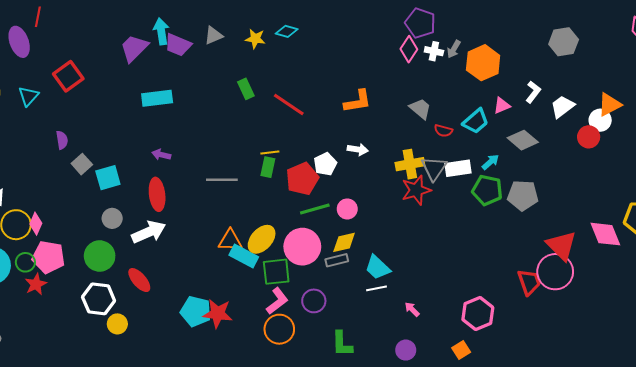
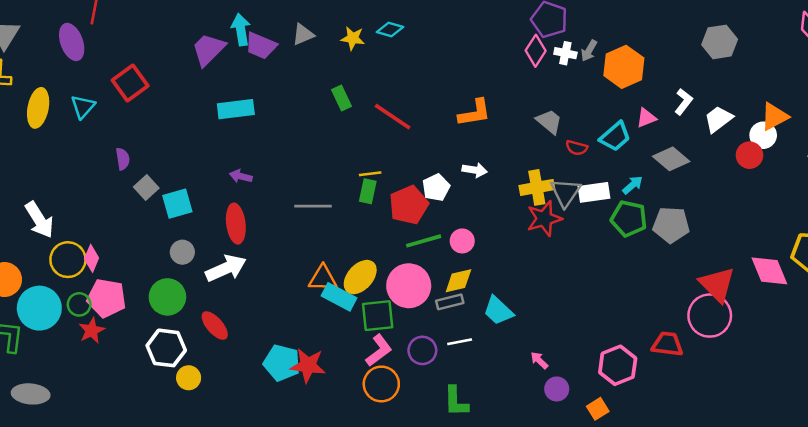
red trapezoid: (529, 282) -> (667, 344), moved, turned -64
white line: (376, 288) -> (460, 342), moved
purple circle: (406, 350) -> (557, 389), moved

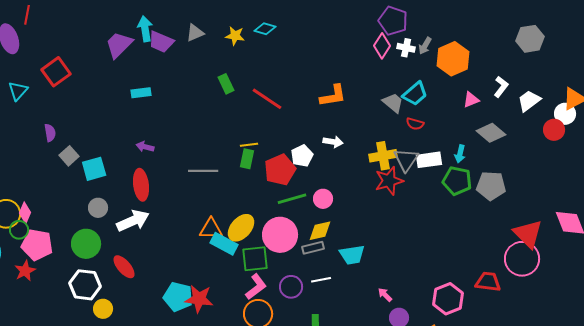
cyan rectangle: (236, 109) -> (141, 93), size x0.7
cyan trapezoid: (615, 136) -> (415, 94), moved
cyan arrow: (633, 185) -> (460, 154), turned 144
green circle: (79, 304) -> (19, 230), moved
cyan trapezoid: (498, 311) -> (352, 255), turned -52

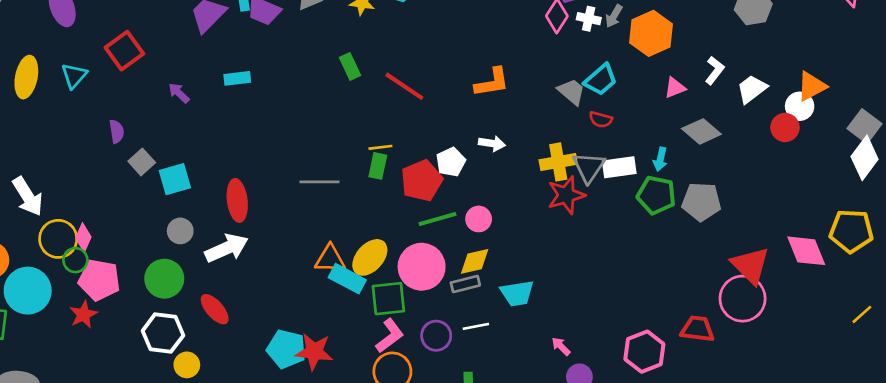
purple arrow: (145, 147) -> (179, 93), moved, turned 30

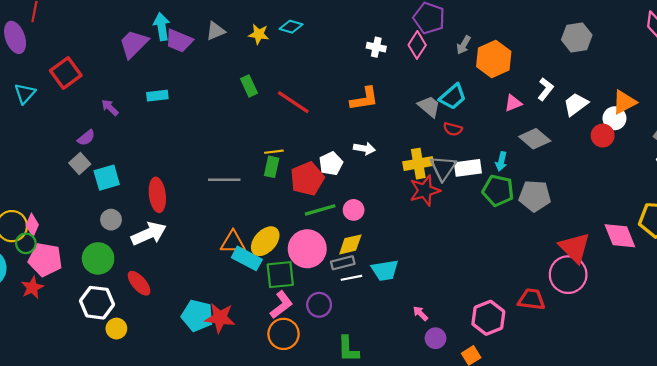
white cross: (589, 19) -> (376, 47), moved
purple semicircle: (117, 131) -> (86, 138), moved, turned 60
white line: (476, 326) -> (351, 278), moved

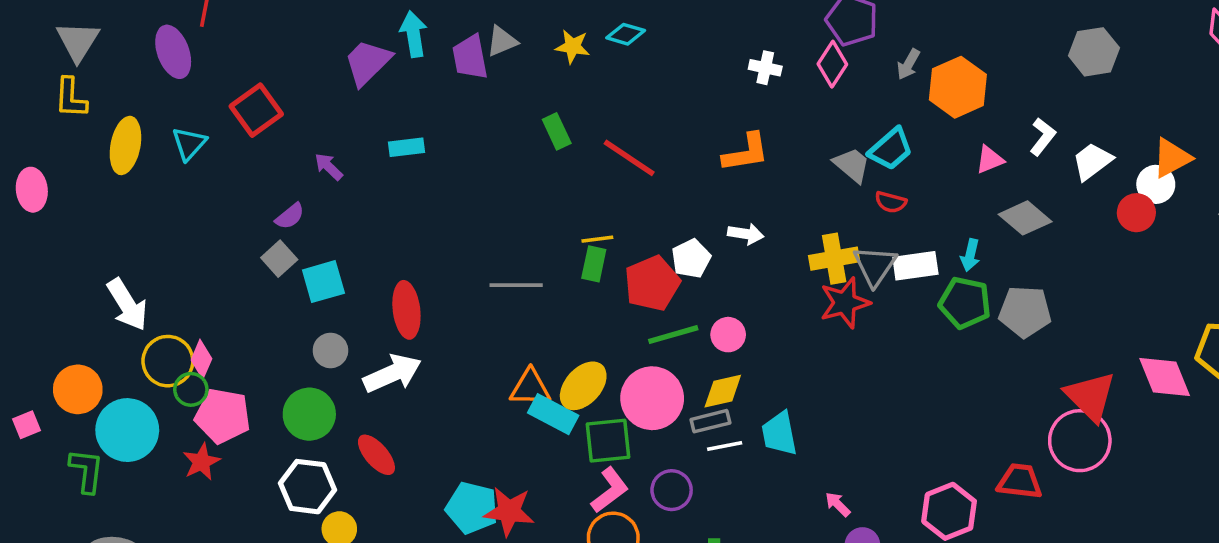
purple trapezoid: (179, 41) -> (470, 57), moved, turned 56
cyan trapezoid: (385, 270) -> (779, 434), turned 88

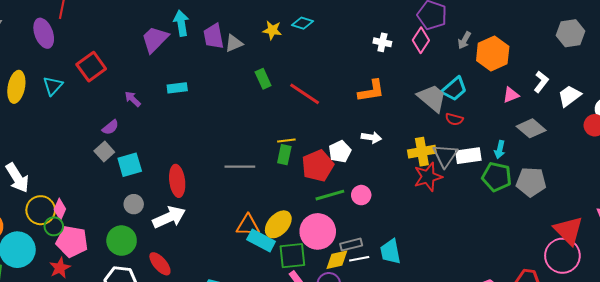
gray triangle: (502, 41) -> (234, 43), moved
gray trapezoid: (852, 165) -> (432, 98), size x1.4
yellow diamond: (723, 391) -> (337, 260), moved

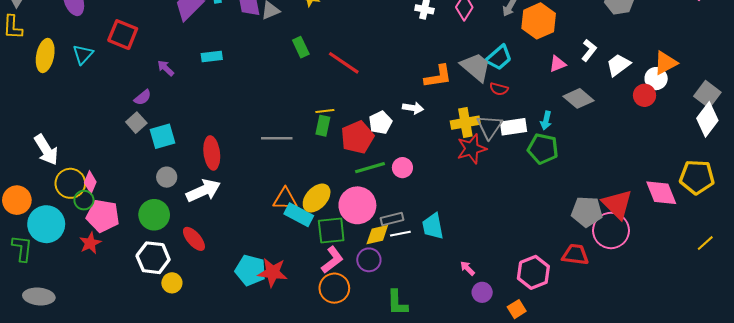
red square: (91, 67) -> (123, 35), turned -32
orange L-shape: (371, 91) -> (438, 76), moved
gray pentagon: (531, 182) -> (587, 212), moved

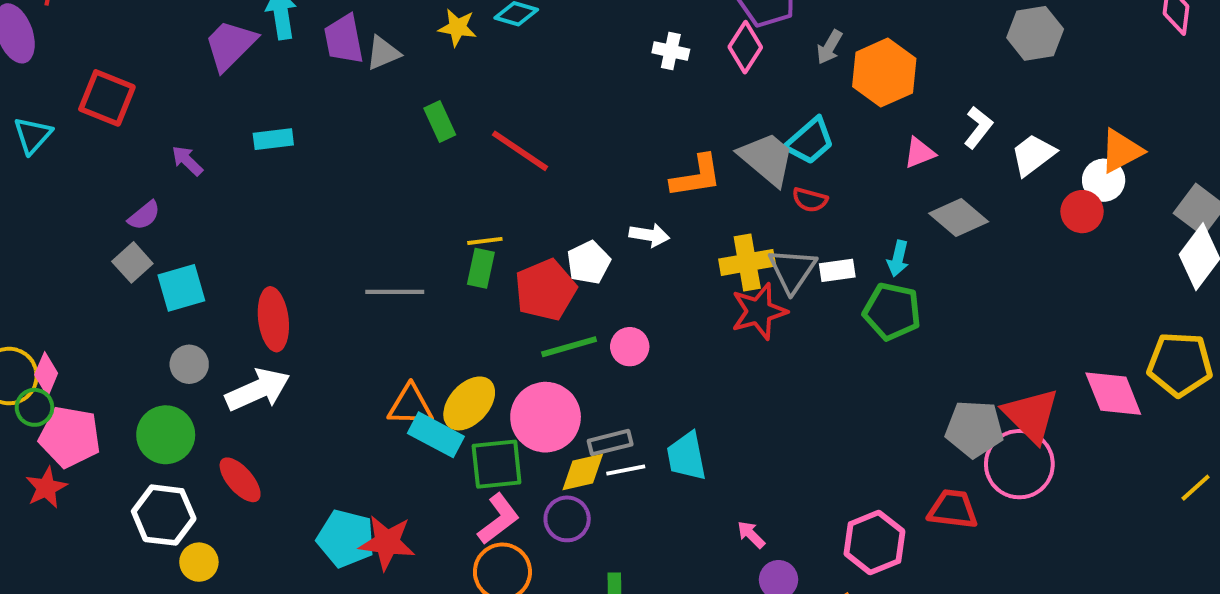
white rectangle: (514, 127) -> (837, 270), size x0.7

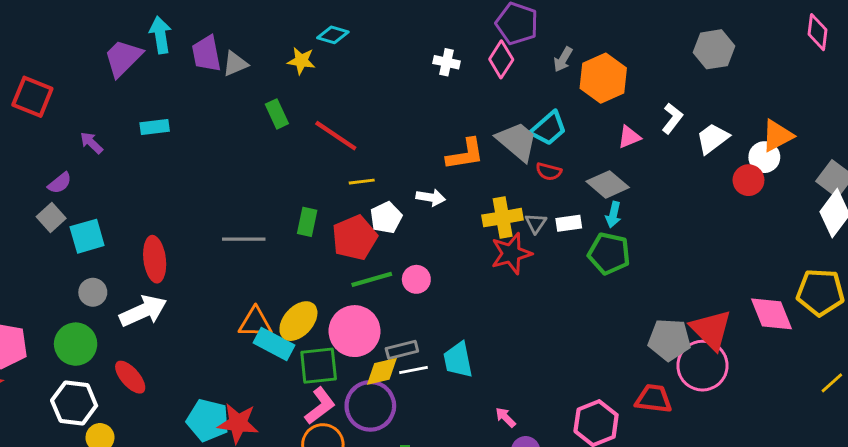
yellow star: (457, 28) -> (301, 61), moved
gray diamond: (959, 217) -> (608, 184), moved
yellow line: (485, 241) -> (362, 182), moved
gray triangle: (792, 270) -> (536, 223), size x0.6
purple circle: (567, 519) -> (370, 406), size x1.5

